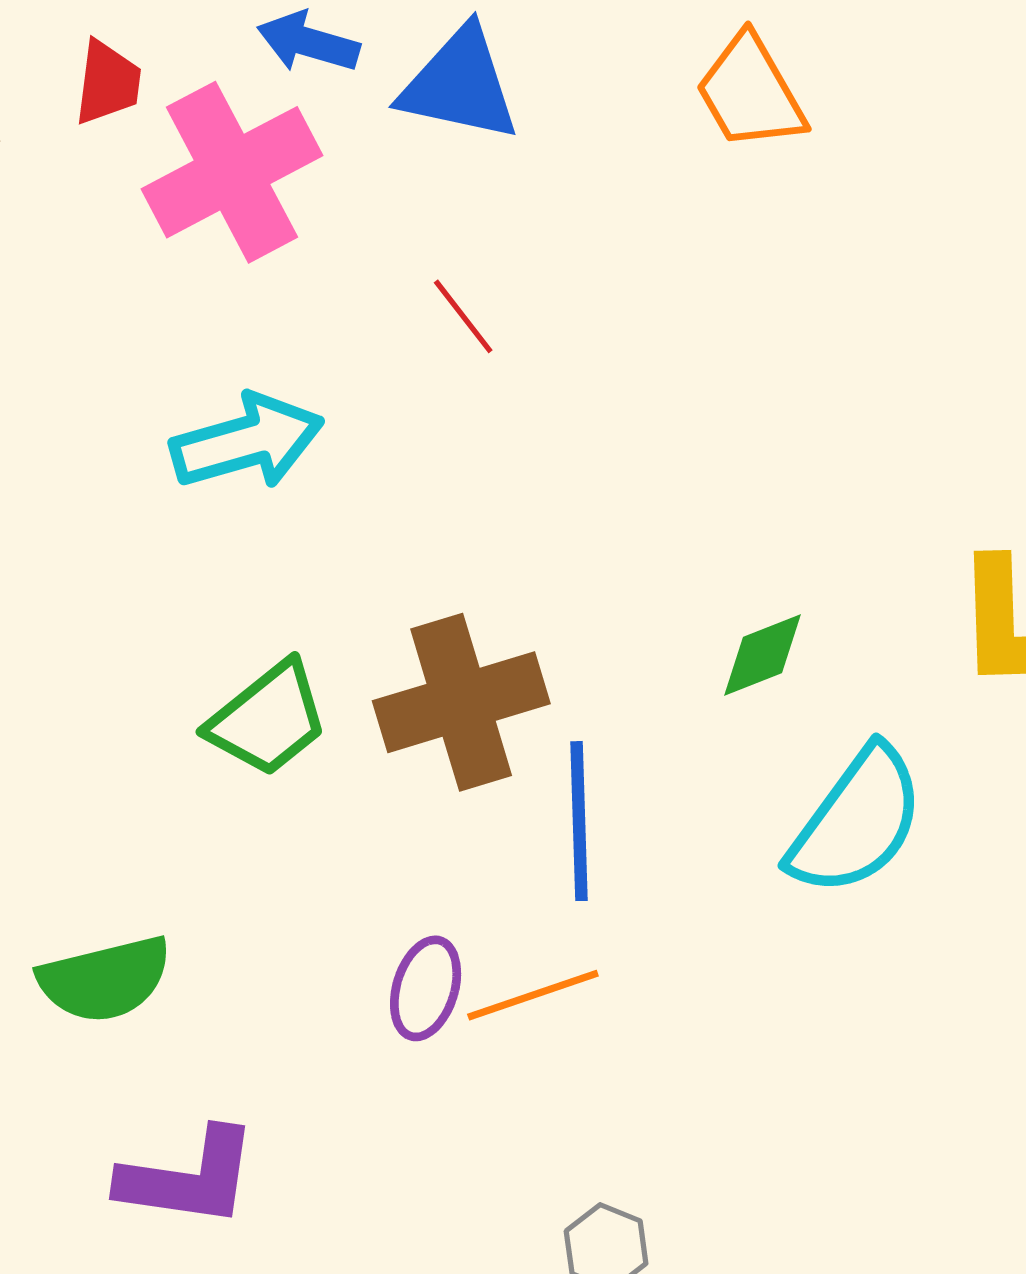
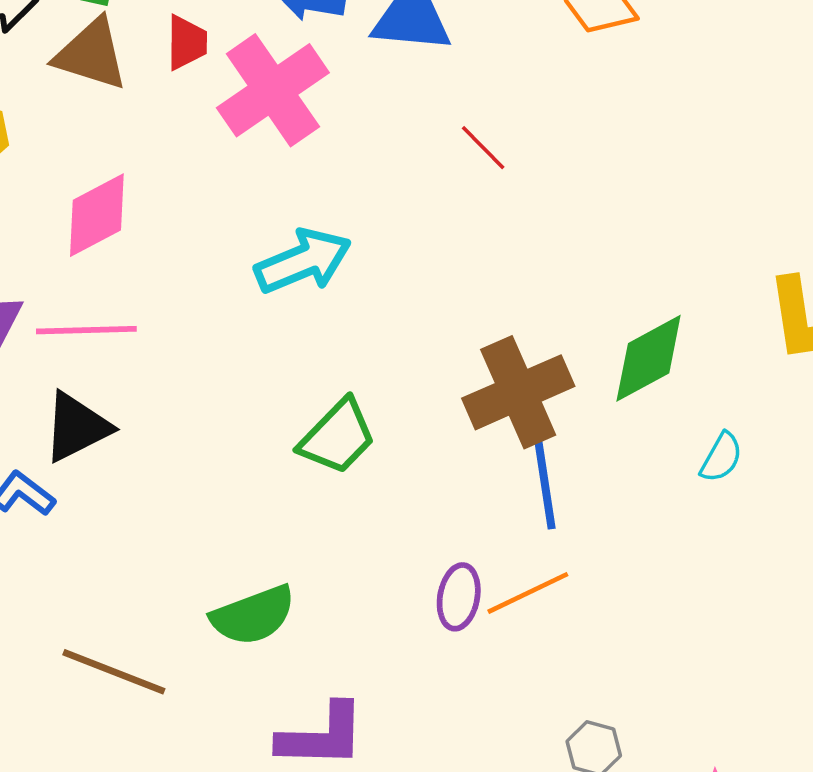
red line: (463, 316) -> (483, 148), moved
green diamond: (762, 655) -> (649, 358), size x1.5
brown cross: (461, 702) -> (518, 392), moved
cyan semicircle: (857, 822) -> (721, 457), size x0.5

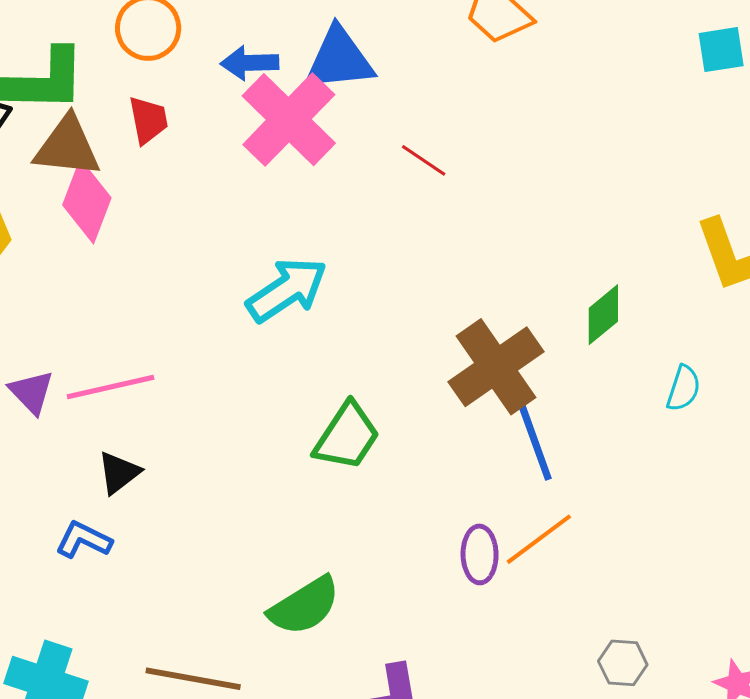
pink cross: (273, 90) -> (289, 120), moved
pink diamond: (97, 215) -> (87, 201), moved, turned -30
green diamond: (649, 358) -> (603, 315), size x0.7
black triangle: (77, 427) -> (119, 473), size x0.7

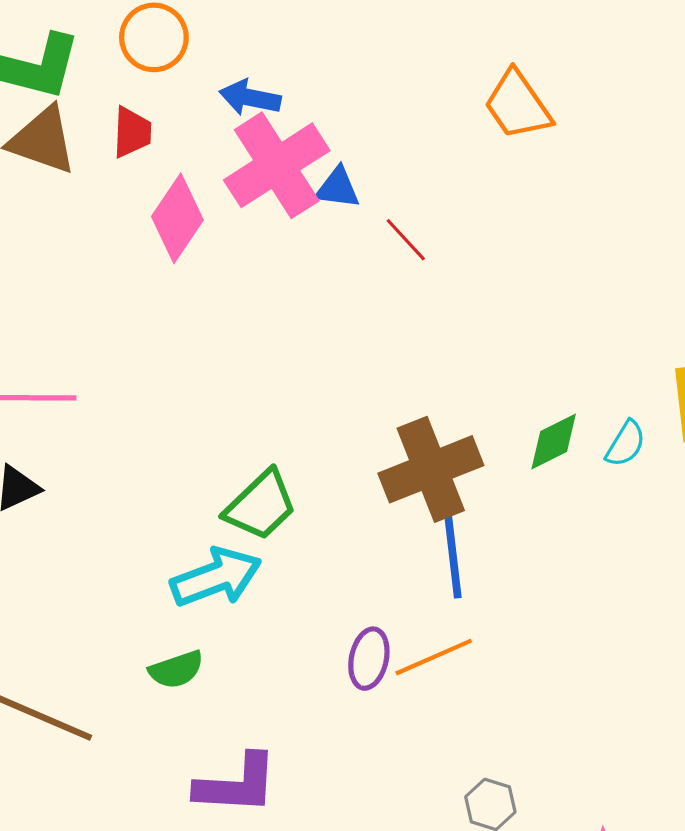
blue triangle: (339, 59) -> (338, 188), moved, size x0.6
pink diamond: (87, 201) -> (177, 218), moved
cyan arrow: (287, 290) -> (216, 577), moved
cyan semicircle: (684, 388) -> (626, 444), moved
green semicircle: (304, 606) -> (176, 670), size x0.7

